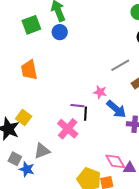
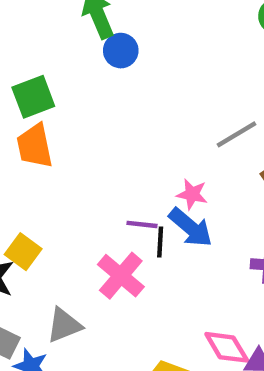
green square: (31, 25) -> (33, 97), moved
blue circle: (60, 32) -> (121, 51), moved
blue arrow: (116, 109) -> (191, 228), moved

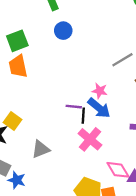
blue circle: (121, 51) -> (63, 31), moved
pink cross: (121, 276) -> (90, 139), moved
gray triangle: (64, 325) -> (41, 149), moved

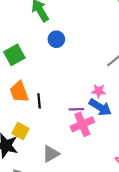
orange trapezoid: (18, 66) -> (19, 92), moved
black line: (83, 116) -> (39, 101), moved
pink cross: (90, 139) -> (82, 124), moved, turned 35

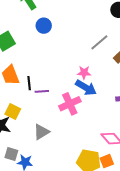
purple line: (76, 109) -> (42, 91), moved

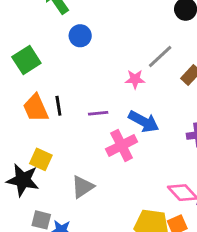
pink star: (84, 73) -> (135, 79), moved
black line: (29, 83) -> (58, 106), moved
purple line: (42, 91) -> (98, 113), moved

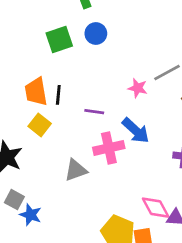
green square: (26, 60) -> (59, 39), moved
yellow square: (41, 159) -> (40, 125), moved
gray triangle: (83, 187) -> (76, 170), moved

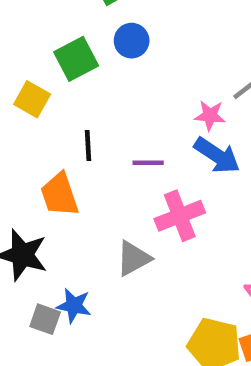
orange trapezoid: (36, 92) -> (60, 195), moved
yellow square: (40, 125) -> (32, 99), moved
blue arrow: (136, 131) -> (217, 155), moved
blue star: (31, 215) -> (74, 306), moved

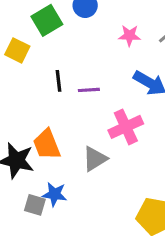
pink star: (210, 115) -> (129, 36), moved
purple line: (148, 163) -> (89, 90), moved
orange trapezoid: (60, 195) -> (47, 144), moved

